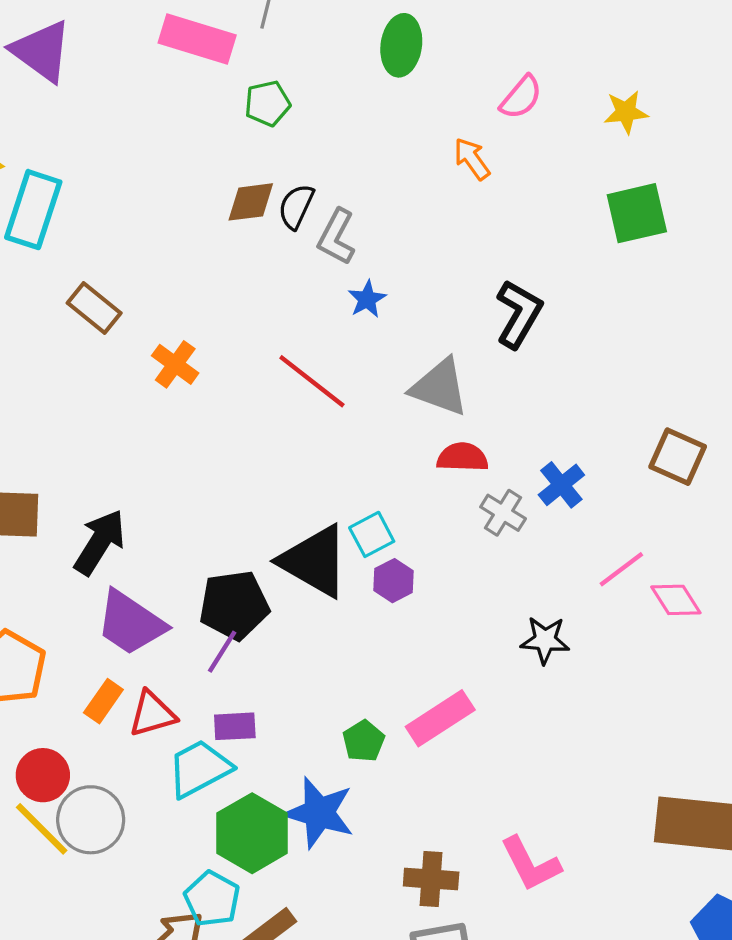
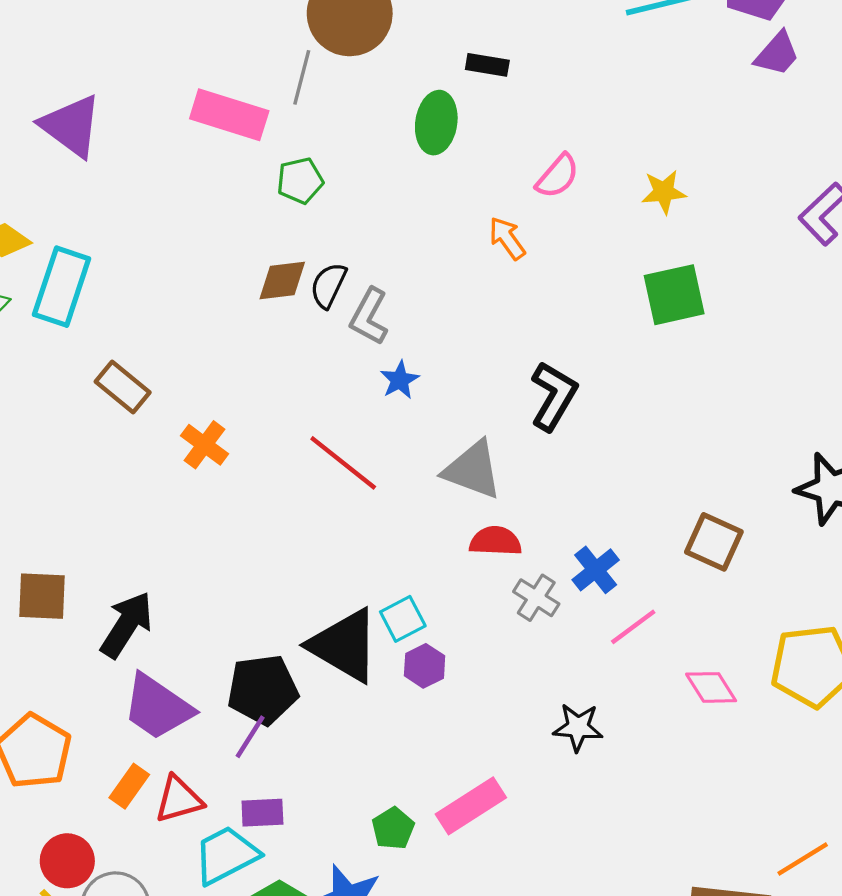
pink line: (621, 569) -> (633, 627), moved

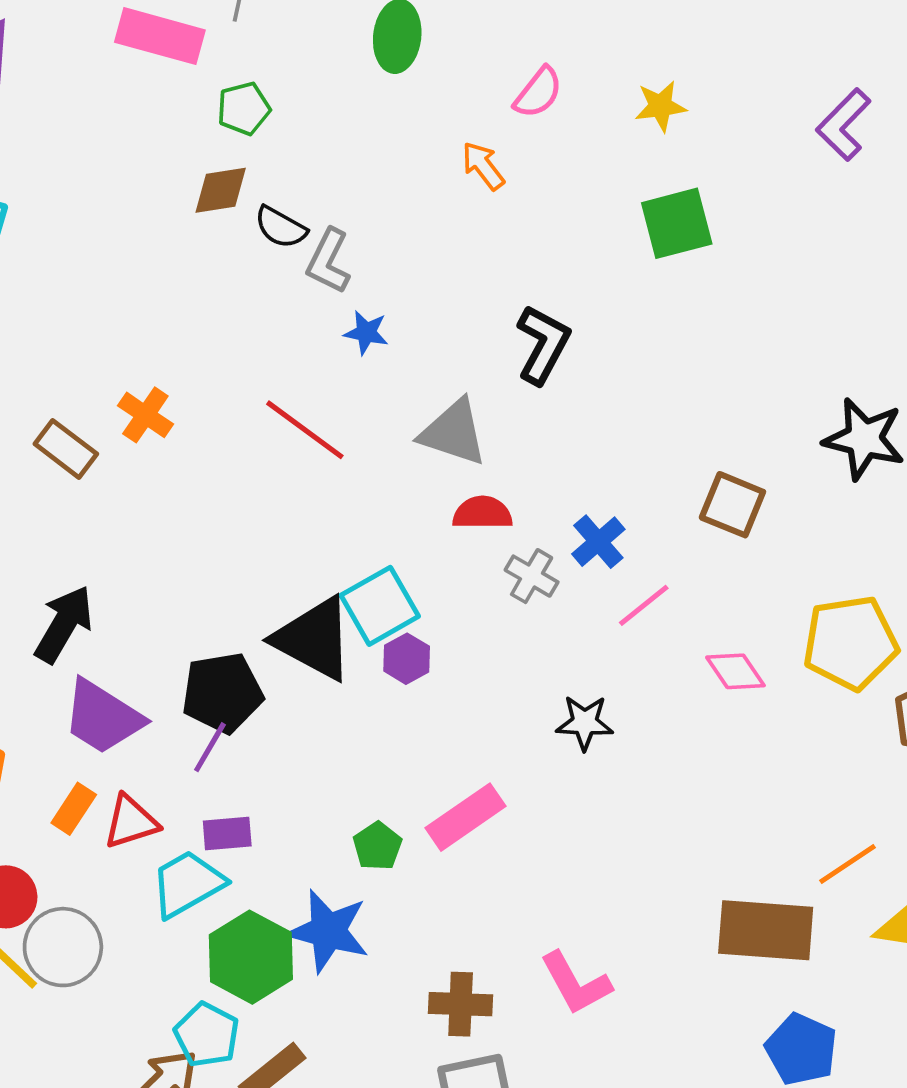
brown diamond: (282, 280) -> (221, 190), moved
black semicircle: (328, 285) -> (281, 227), turned -84
blue star: (400, 380) -> (366, 333), turned -30
brown rectangle: (123, 387) -> (66, 449), moved
cyan square: (403, 619) -> (380, 606), size x1.5

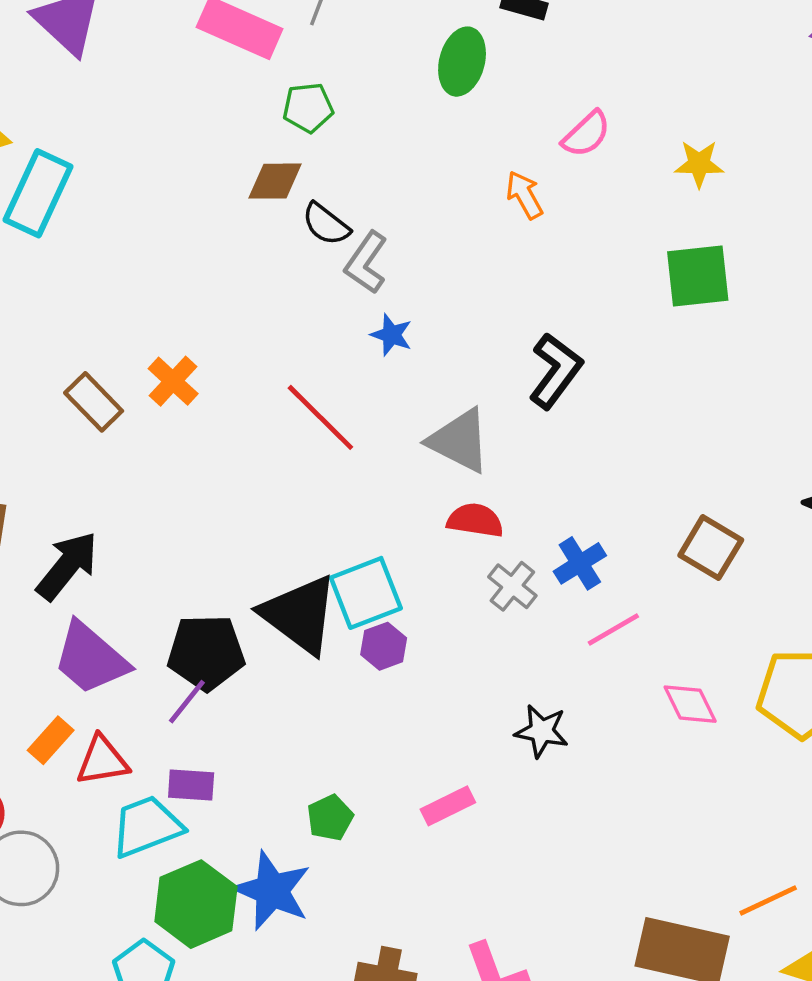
pink rectangle: (466, 817) -> (448, 806), moved, size x0.7

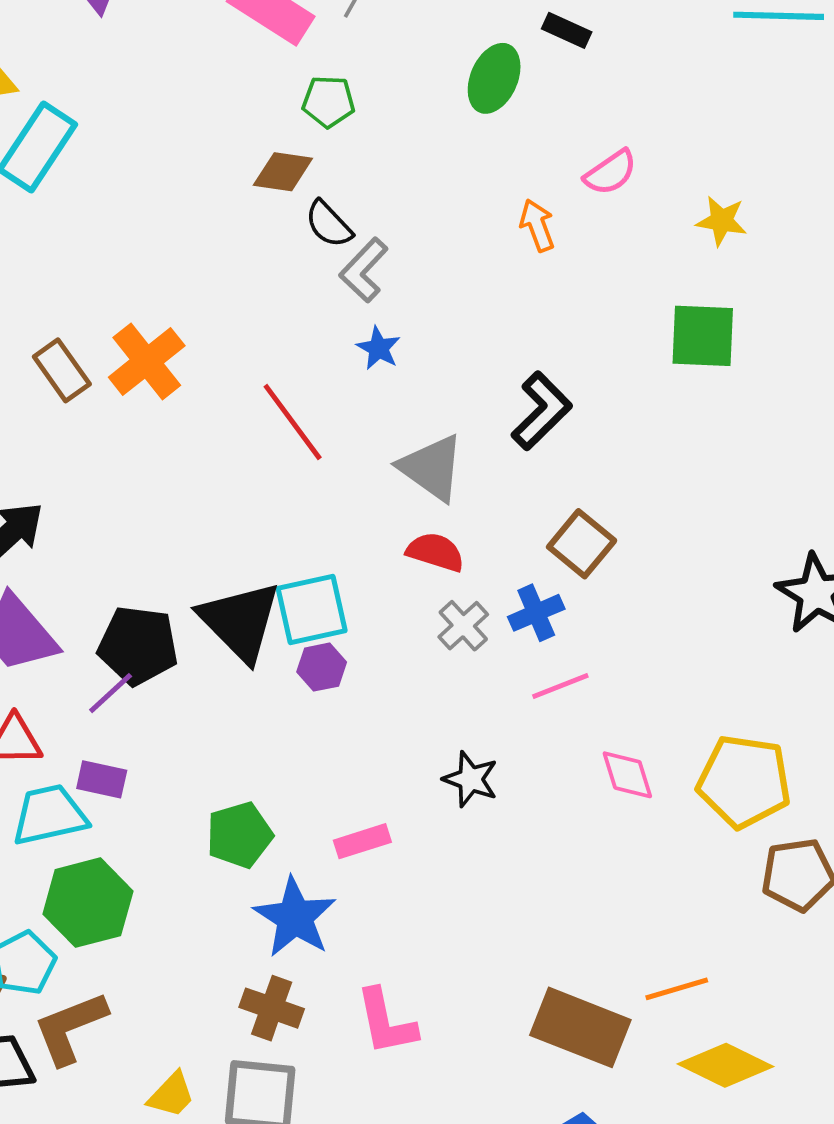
orange cross: (173, 381) -> (147, 361), size x1.4
brown square: (711, 548) -> (582, 544), moved
green pentagon: (330, 818) -> (239, 835), size x1.4
blue star: (272, 891) -> (295, 917), moved

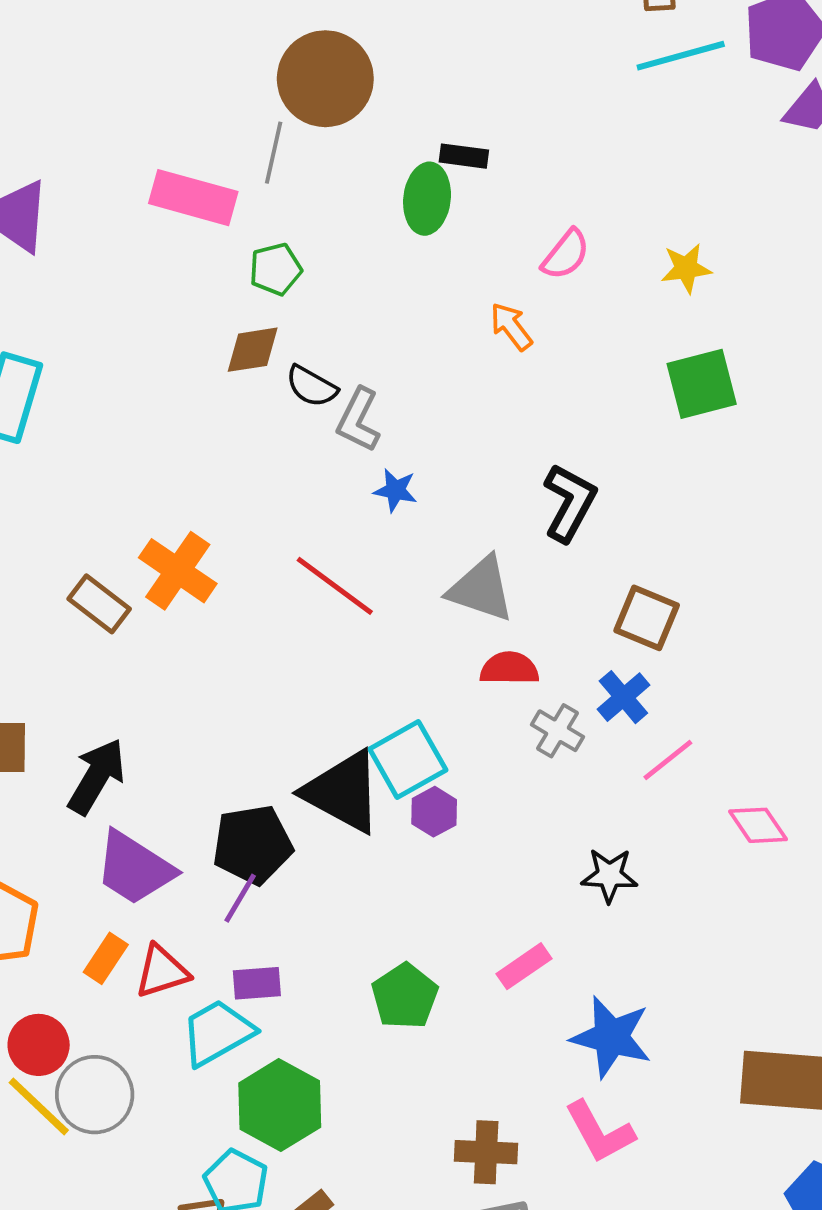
black rectangle: (567, 30) -> (464, 156), moved
blue star: (295, 917) -> (611, 1037), moved

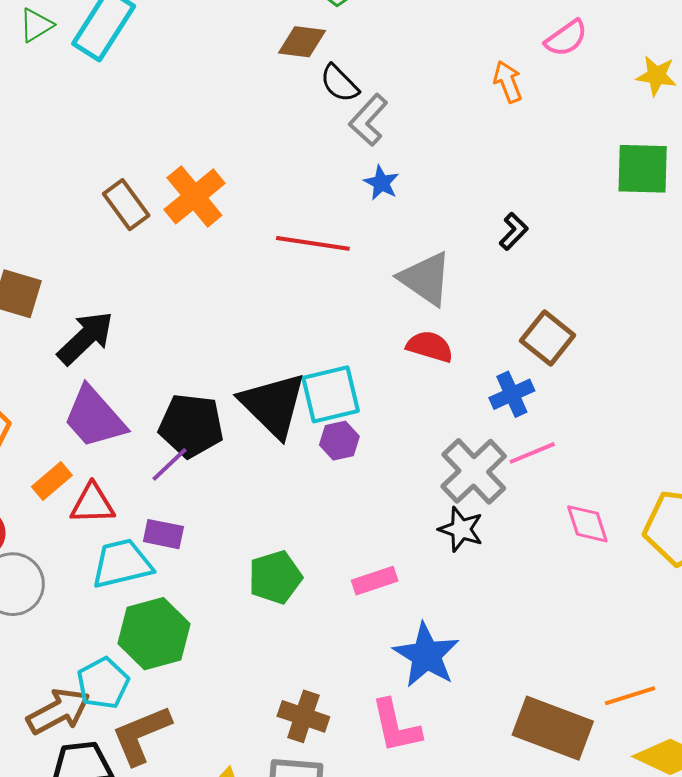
black L-shape: (570, 503) -> (514, 231), size x0.6
red line: (335, 586) -> (313, 243), turned -44
gray cross: (558, 731) -> (474, 471), moved, size x1.6

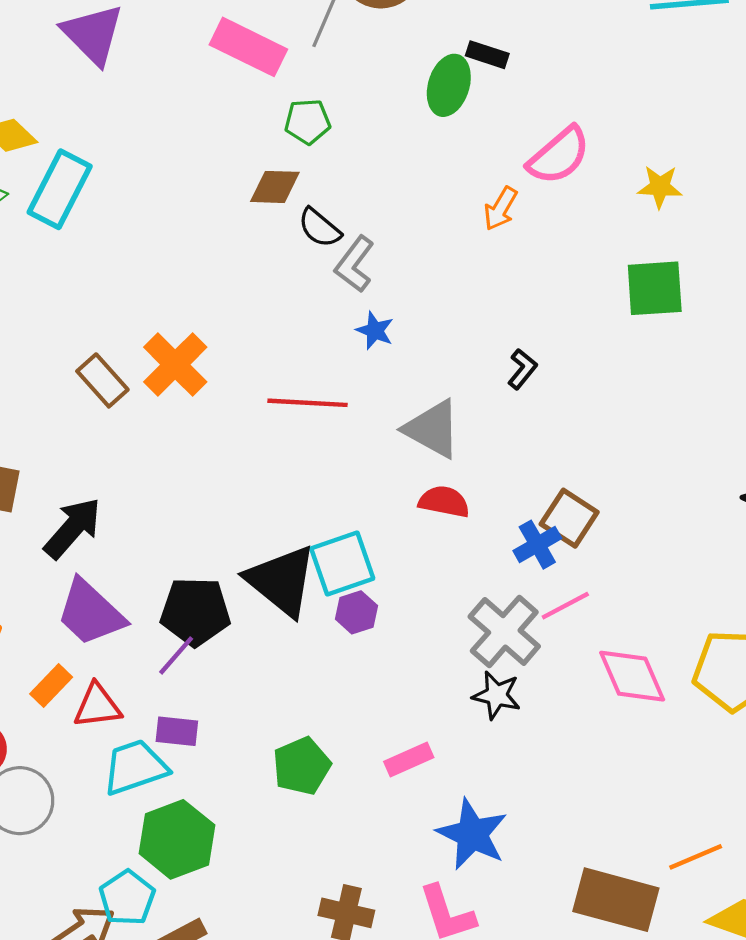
pink semicircle: (566, 38) -> (559, 156), size x1.4
orange arrow: (508, 82) -> (500, 209), turned -123
brown square: (548, 338) -> (569, 518), moved
pink diamond: (587, 524) -> (632, 676), size x1.4

